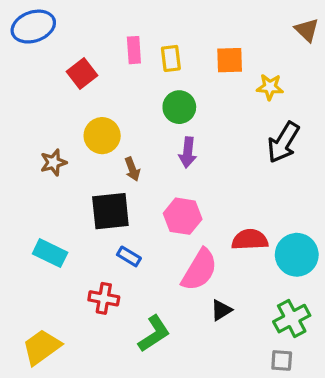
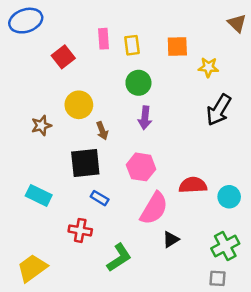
cyan circle: (297, 255) -> (229, 197), size x0.7

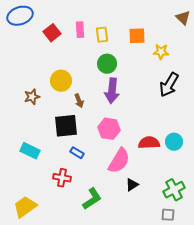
red square: (63, 57) -> (52, 33), moved
purple arrow: (145, 118) -> (112, 91), size x1.4
cyan circle: (229, 197) -> (174, 142), moved

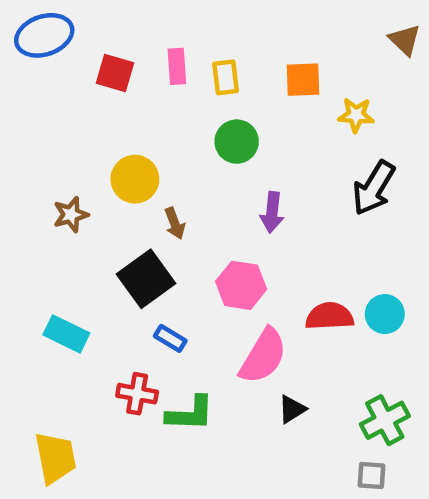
red square: (52, 33) -> (115, 73), turned -36
purple arrow: (112, 91) -> (272, 212), moved, size x0.7
black square: (66, 126) -> (146, 279), turned -30
green L-shape: (92, 199) -> (190, 414), moved, turned 35
yellow trapezoid: (25, 207) -> (55, 458), turned 115

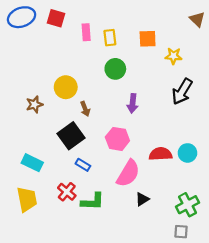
red square: (115, 73) -> (56, 18), moved
red cross: (137, 394) -> (67, 192), turned 30
yellow trapezoid: (55, 458) -> (27, 199), moved

